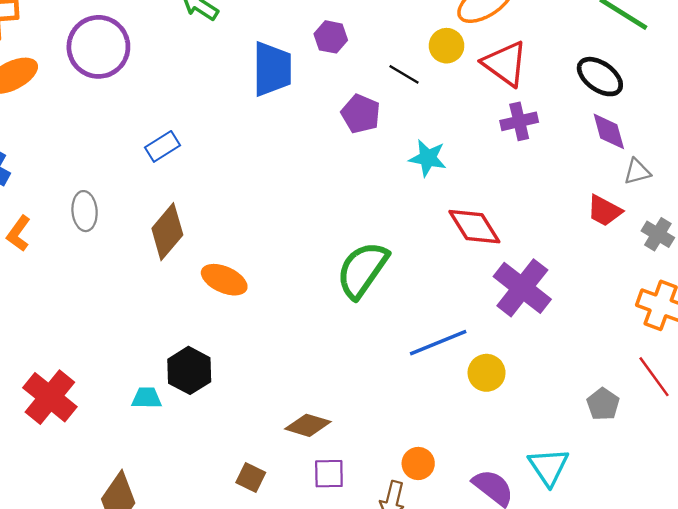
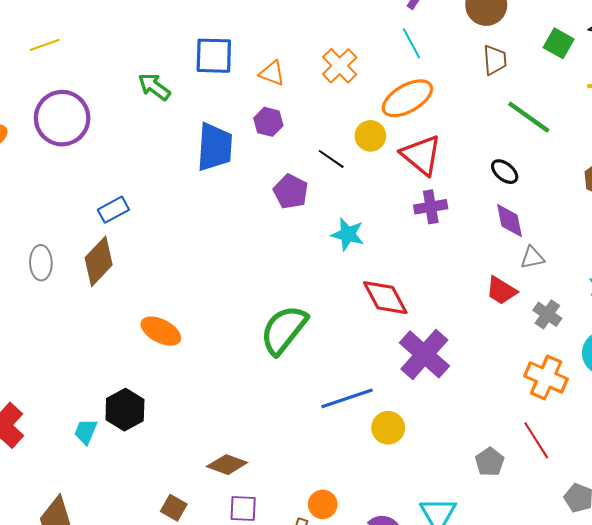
black ellipse: (600, 77) -> (505, 172), size x0.7
brown diamond: (167, 232) -> (99, 261), moved
cyan trapezoid: (147, 398) -> (86, 432), turned -72

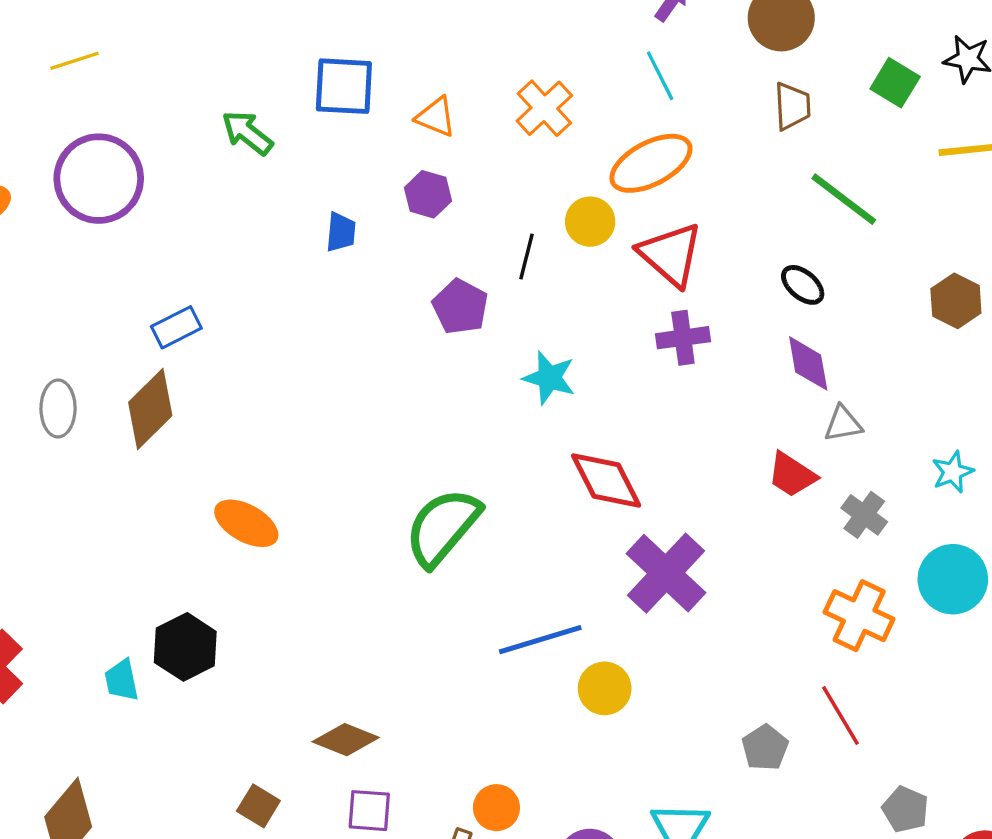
blue trapezoid: (215, 147) -> (341, 232), size x0.5
black line: (331, 159) -> (526, 257), turned 68
cyan trapezoid: (86, 432) -> (122, 680), turned -36

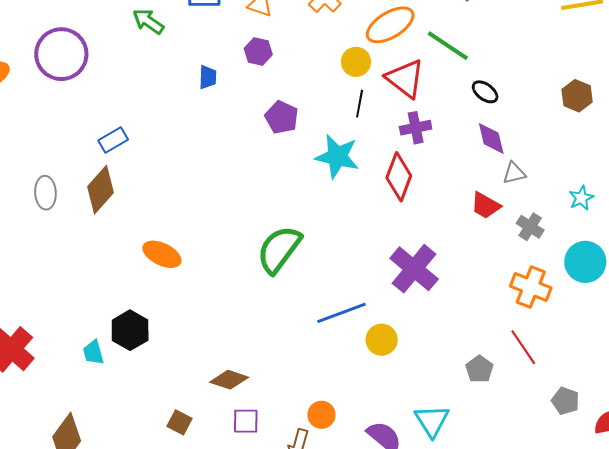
green line: (844, 199) -> (448, 46), moved
black line: (526, 257) -> (360, 104), moved
cyan star: (549, 378) -> (337, 156), size x1.4
red diamond: (606, 481) -> (399, 177), moved, turned 51

